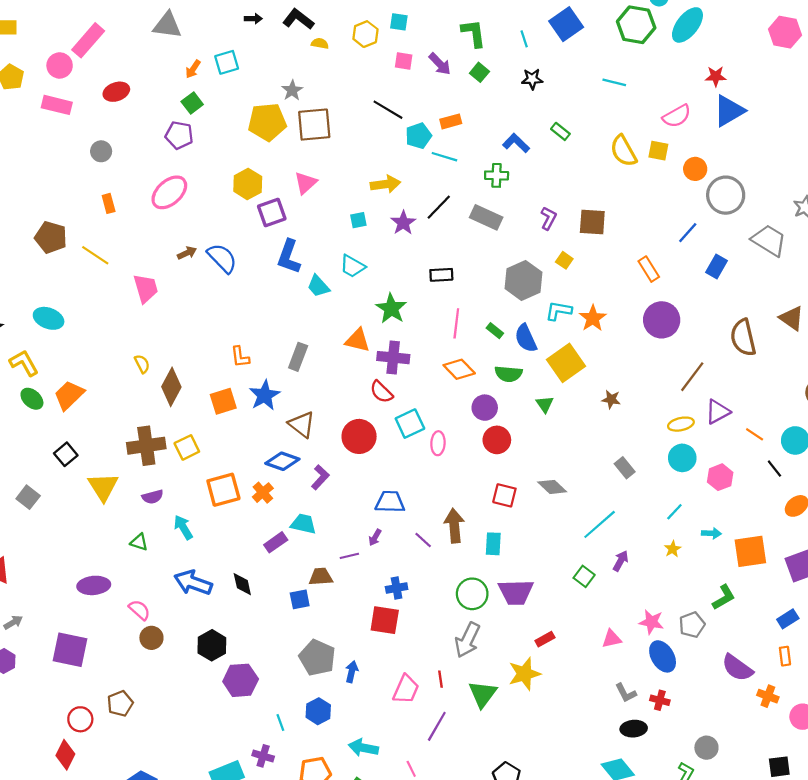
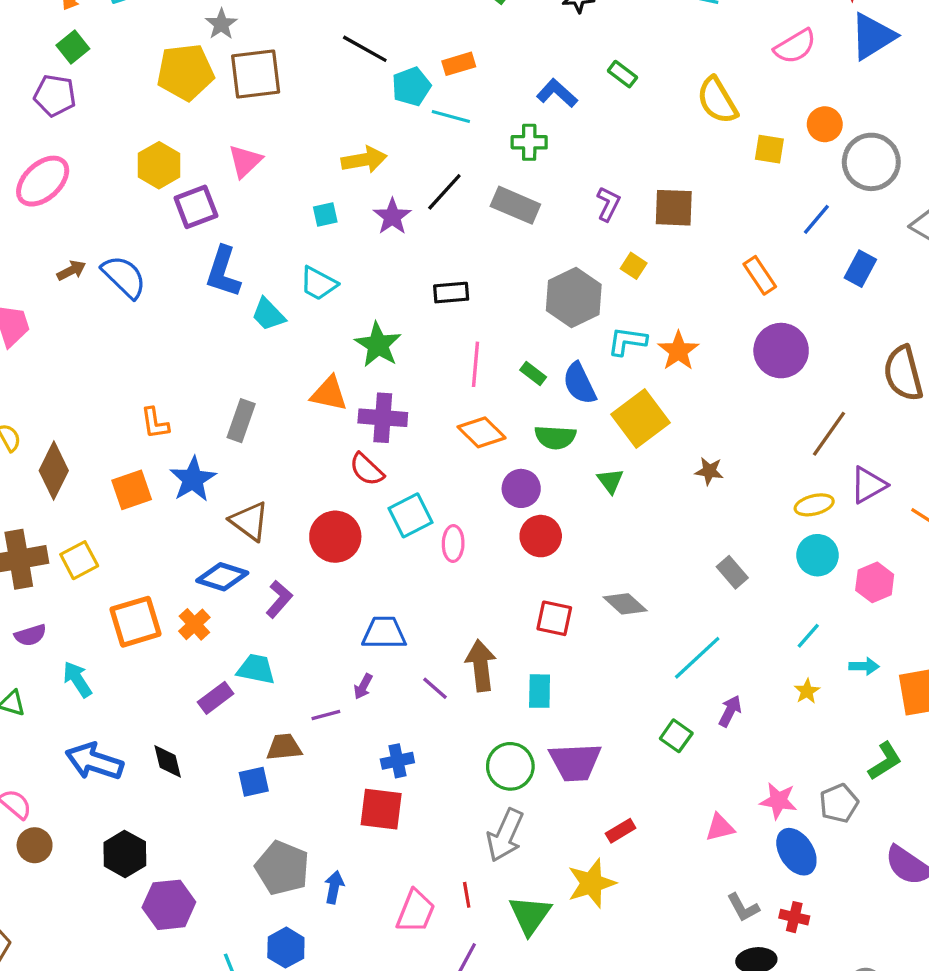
yellow square: (658, 151) -> (769, 149), moved

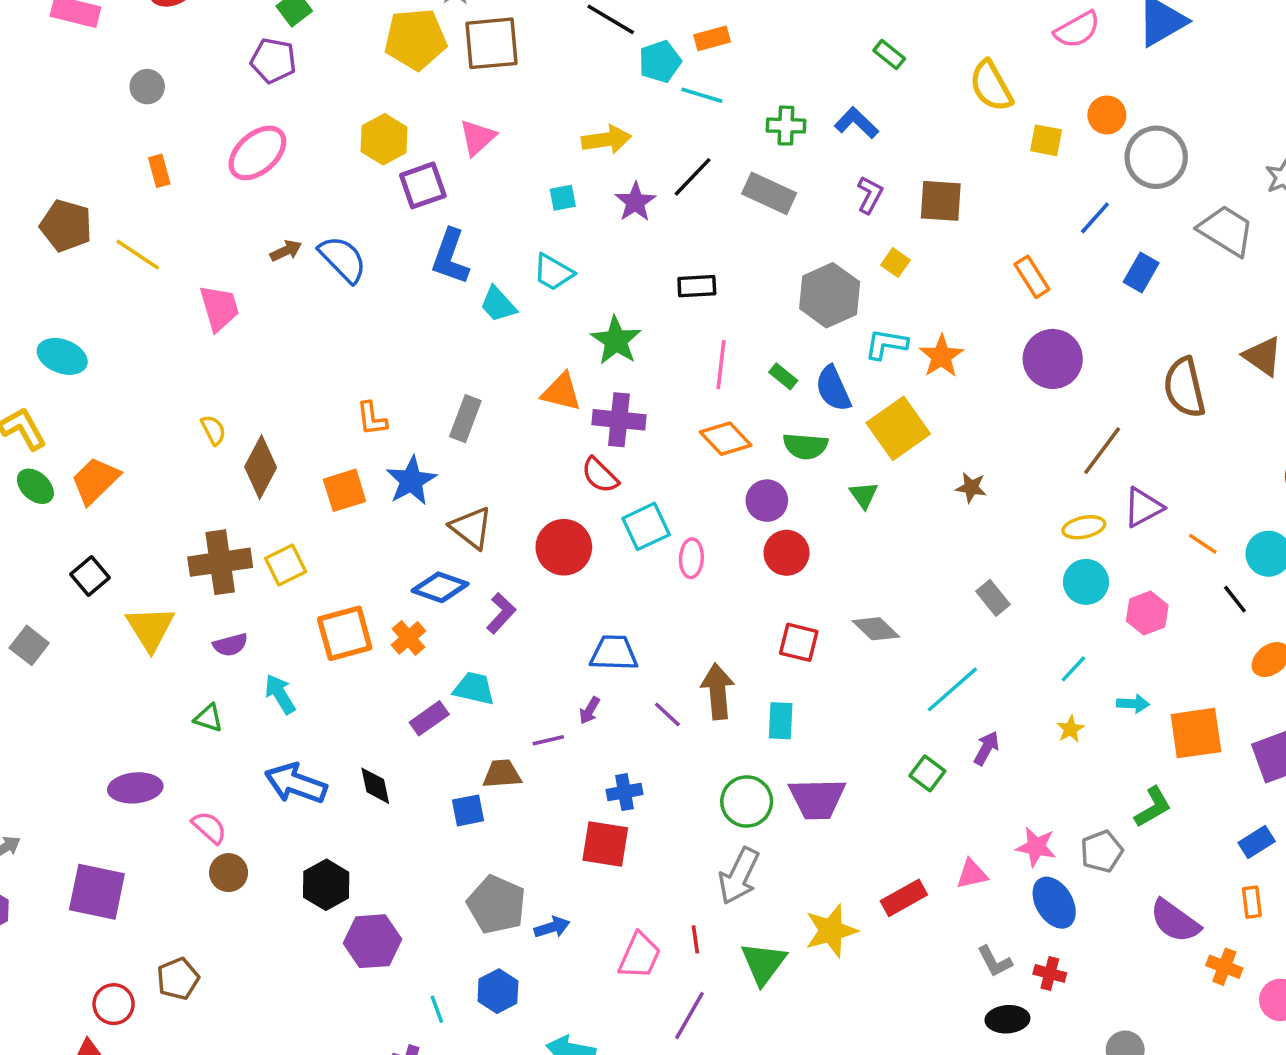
blue L-shape: (557, 93) -> (856, 123), moved
red rectangle: (621, 831) -> (904, 898), moved, size x1.4
blue arrow: (334, 887) -> (552, 927), turned 60

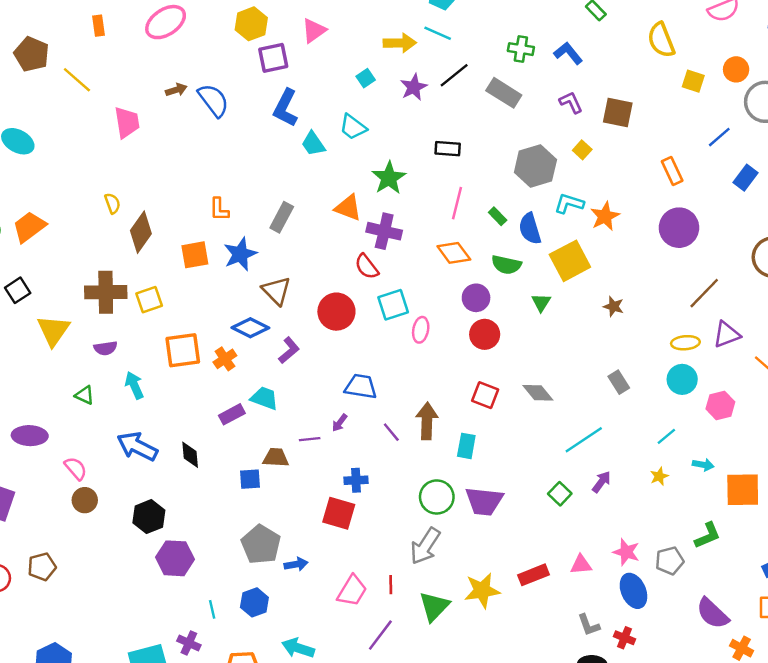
cyan line: (702, 95) -> (438, 33), moved
purple L-shape: (870, 195) -> (571, 102), turned -60
cyan square: (563, 198) -> (366, 78), turned -30

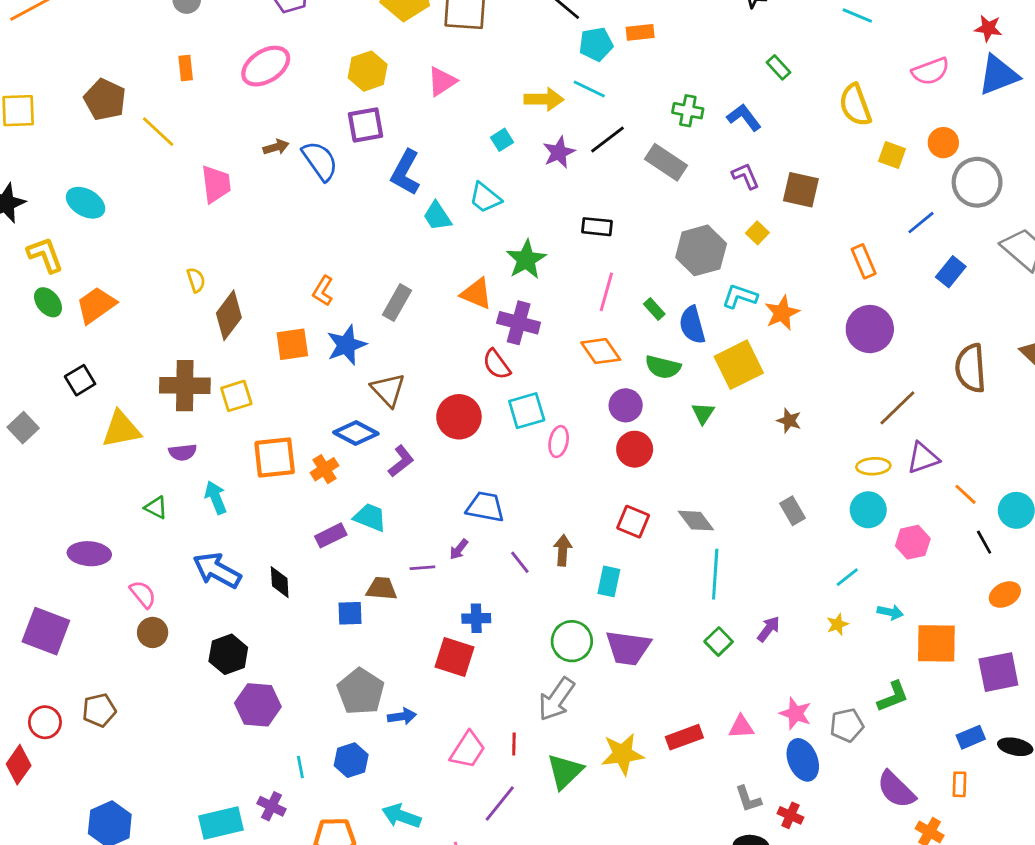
purple square: (273, 58) -> (366, 125), moved
orange L-shape: (219, 209) -> (323, 291), turned 30
yellow triangle: (53, 330) -> (121, 429), turned 42
brown arrow: (427, 421) -> (563, 550), size x0.7
cyan line: (584, 440) -> (715, 574), moved, turned -54

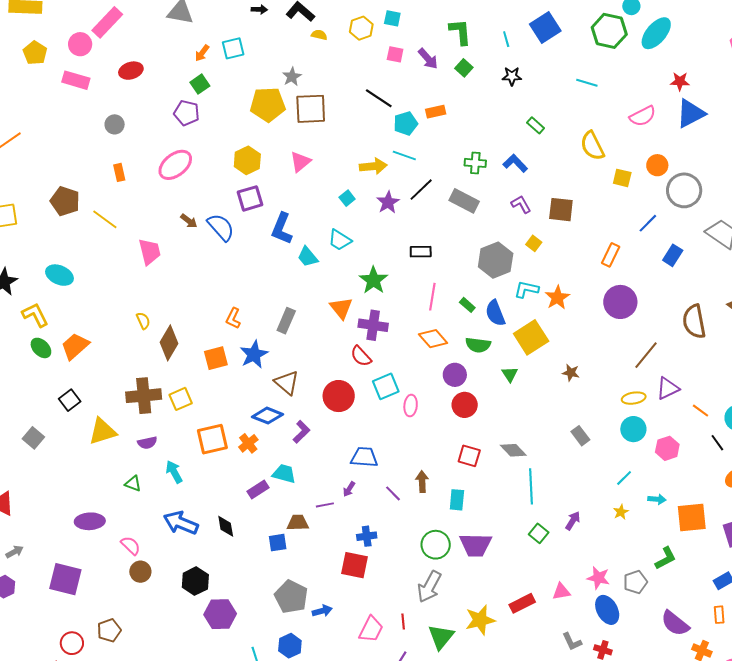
brown arrow: (276, 147) -> (189, 221), turned 60
orange rectangle: (864, 261) -> (611, 255), turned 55
orange triangle: (477, 294) -> (341, 308), turned 35

